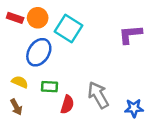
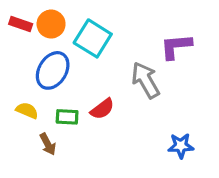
gray arrow: (98, 95) -> (146, 80), moved
red semicircle: (67, 105) -> (102, 109), moved, turned 36
brown arrow: (16, 107) -> (48, 144), moved

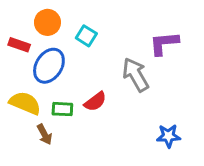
red rectangle: (21, 24) -> (19, 45), moved
cyan square: (93, 38) -> (86, 36), size x0.6
yellow semicircle: (27, 110) -> (25, 103), size x1.5

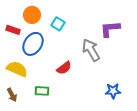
green rectangle: (62, 109) -> (42, 91), moved
brown arrow: (44, 134) -> (12, 95), moved

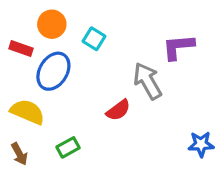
red semicircle: (64, 68) -> (118, 110), moved
green rectangle: (42, 91) -> (68, 147), turned -32
blue star: (113, 91) -> (201, 144), moved

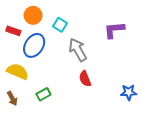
gray arrow: (147, 81) -> (78, 50), moved
red semicircle: (118, 110) -> (85, 79), moved, turned 105

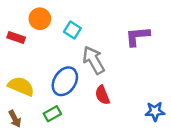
blue ellipse: (34, 45) -> (65, 81), moved

